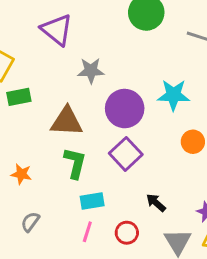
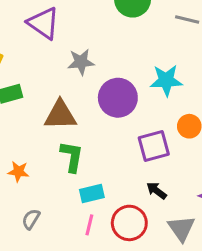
purple square: (126, 154) -> (154, 146), moved, turned 32
red circle: (127, 233) -> (129, 223), size x1.5

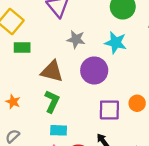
cyan star: (166, 80) -> (116, 43), moved

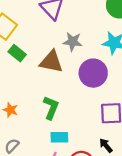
green rectangle: (22, 48) -> (17, 53), turned 42
brown triangle: (52, 71) -> (51, 62), moved

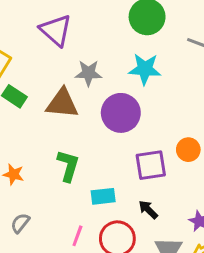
cyan rectangle: (59, 137) -> (103, 196), moved

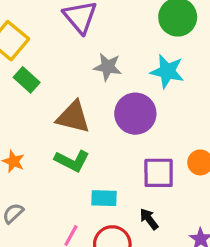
brown triangle: (62, 103) -> (73, 117), moved
green L-shape: (68, 166) -> (72, 161), turned 92

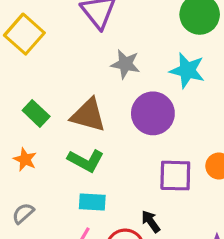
green rectangle: (27, 80) -> (36, 113), moved
cyan rectangle: (104, 198) -> (92, 202), moved
black arrow: (149, 219) -> (151, 221), moved

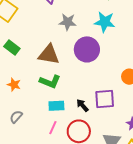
green rectangle: (36, 113) -> (12, 48), moved
purple square: (175, 176) -> (105, 99), moved
black arrow: (151, 221) -> (82, 105), moved

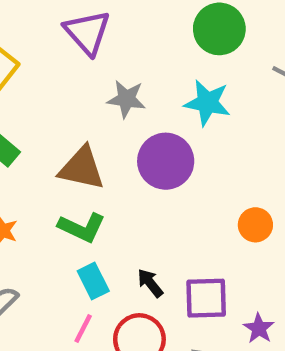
purple square: (105, 99) -> (206, 298), moved
cyan rectangle: (56, 106) -> (93, 281), turned 63

